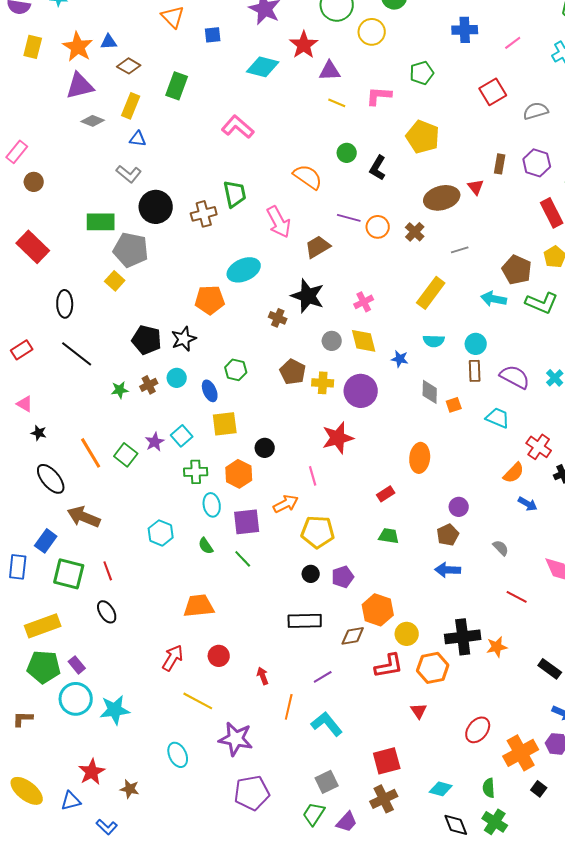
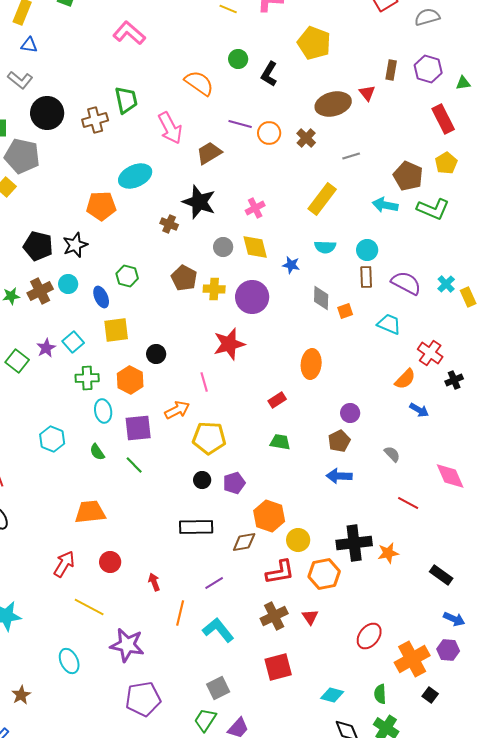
brown cross: (149, 385) -> (40, 291), size x1.4
brown star: (130, 789) -> (21, 695), turned 30
brown cross: (384, 799) -> (274, 616), moved

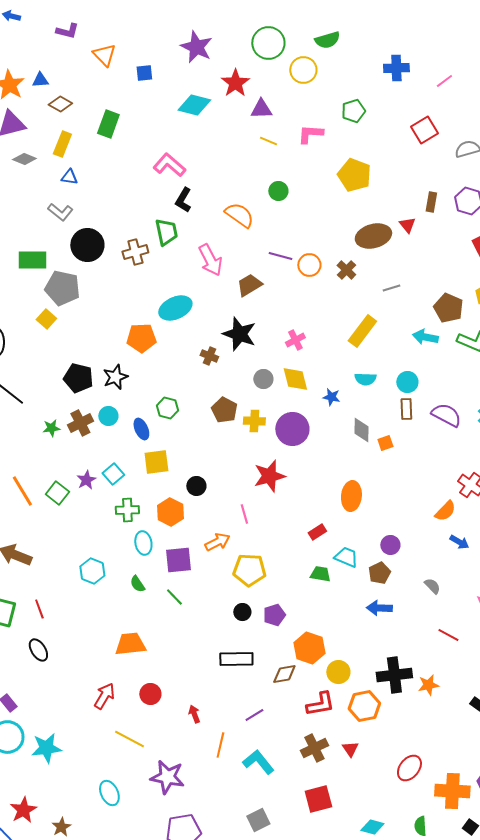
black L-shape: (269, 74) -> (183, 200), moved
cyan trapezoid: (389, 324) -> (346, 557), moved
orange cross: (412, 659) -> (452, 791), turned 32

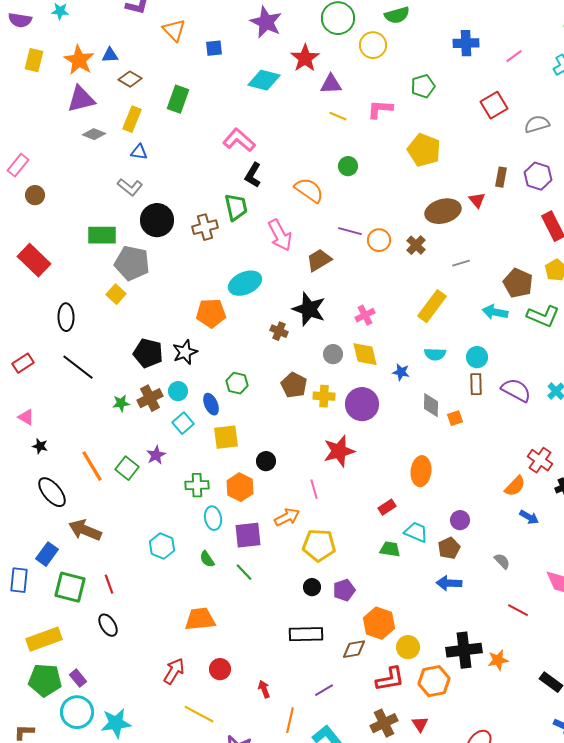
cyan square: (113, 474) -> (183, 423), moved

